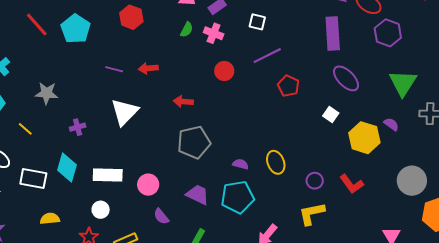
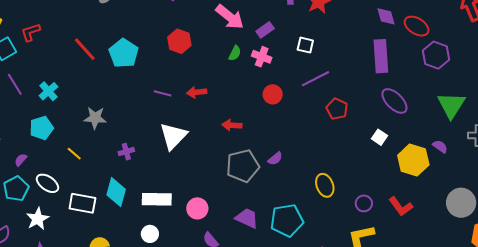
purple semicircle: (241, 164) -> (275, 159), moved, turned 126

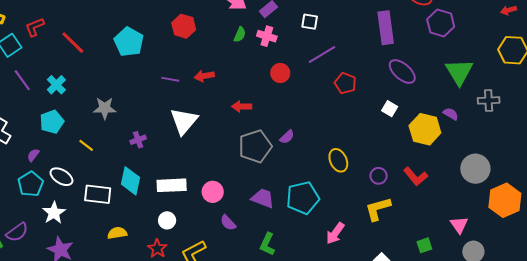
red line: (85, 49) -> (73, 43), moved

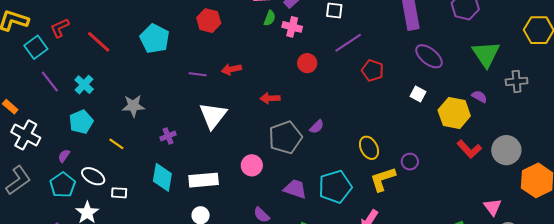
green semicircle: (240, 35) -> (270, 18), moved
red L-shape: (416, 176) -> (469, 149), moved
pink circle: (213, 192) -> (252, 165), moved
white rectangle: (98, 194) -> (119, 193), moved, size x0.6
yellow L-shape: (378, 209) -> (383, 179), moved

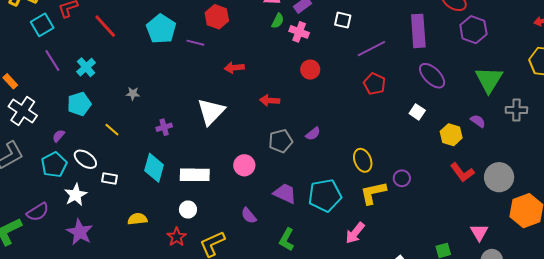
purple line: (348, 43) -> (371, 49), moved
purple line: (198, 74) -> (195, 43), moved
gray star: (133, 106) -> (133, 94), size x0.6
yellow hexagon: (454, 113) -> (451, 135), size x0.7
gray pentagon: (285, 137) -> (281, 141), size x0.7

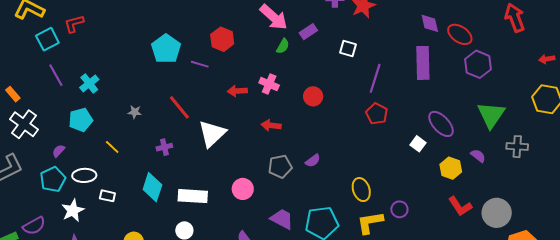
red line: (105, 26) -> (179, 107), moved
pink cross: (299, 32) -> (269, 84), moved
purple line: (371, 49) -> (375, 78), turned -48
purple ellipse: (432, 76) -> (441, 124), moved
white ellipse: (85, 159) -> (84, 175), turned -40

